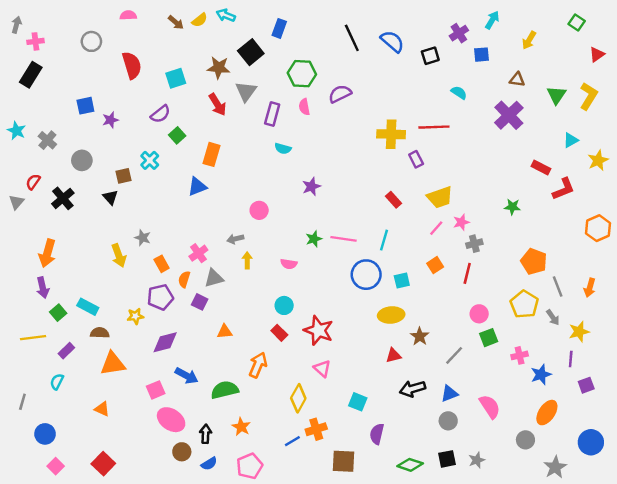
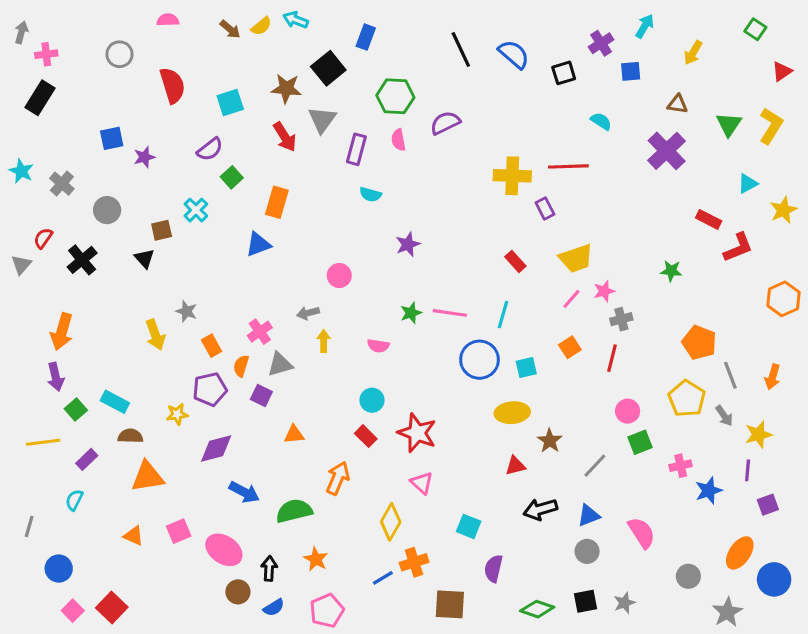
pink square: (156, 390) -> (179, 531), moved
orange ellipse: (547, 413) -> (740, 553), moved
red square: (103, 464) -> (112, 607), moved

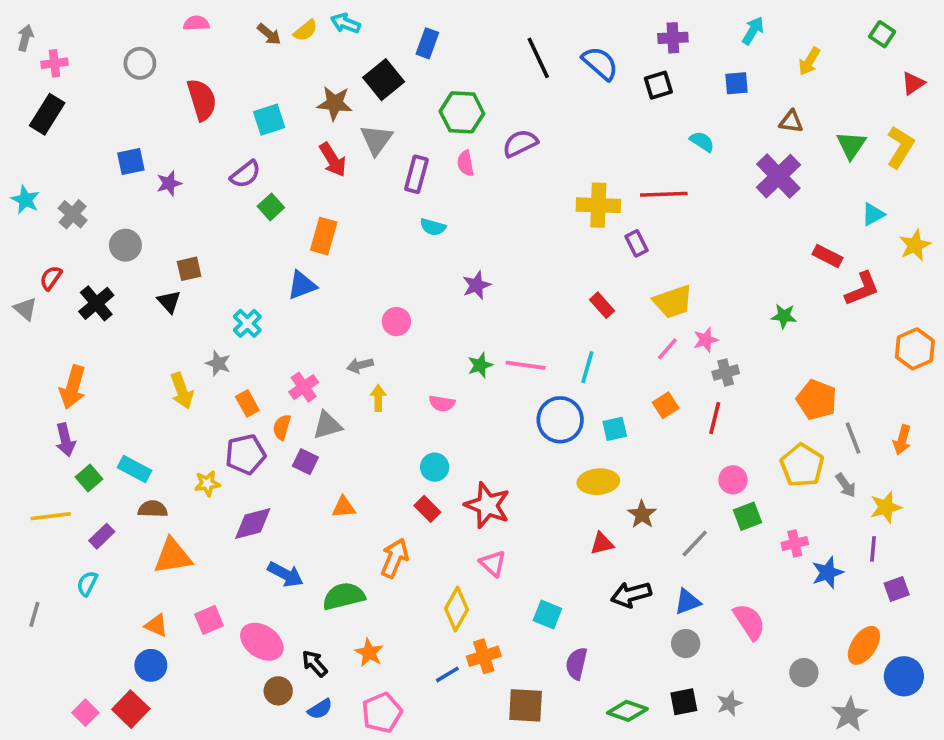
purple cross: (601, 43) -> (673, 38), moved, turned 30
cyan cross: (196, 210) -> (247, 323), moved
gray triangle: (21, 265) -> (25, 309), turned -30
blue circle: (59, 569) -> (151, 665), moved
black arrow: (269, 569) -> (315, 664), turned -45

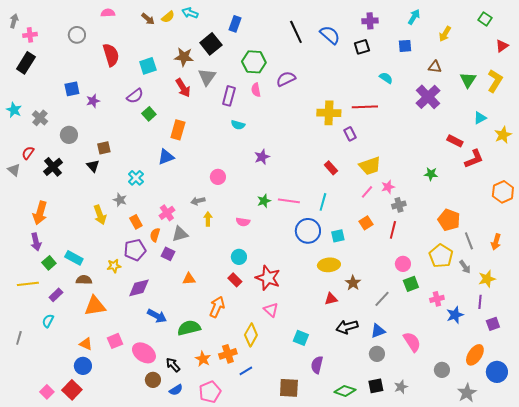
orange cross: (484, 656) -> (228, 354), moved

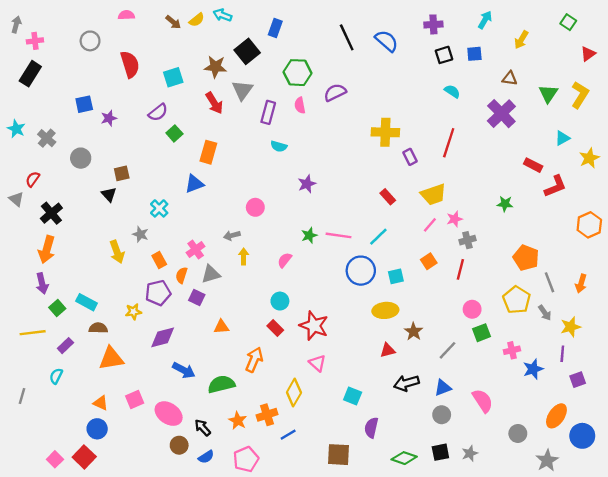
black square: (362, 47) -> (444, 55), moved
red line: (365, 107) -> (449, 143), moved, turned -70
black cross: (53, 167) -> (51, 213), moved
cyan line: (323, 202) -> (378, 237), turned 30
pink semicircle: (243, 222) -> (285, 260), turned 120

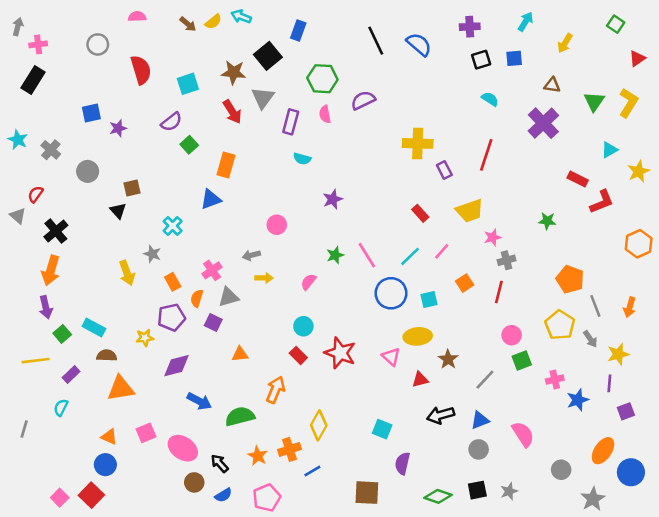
pink line: (430, 225) -> (442, 251), moved
pink line: (339, 235) -> (367, 255), turned 50
yellow arrow: (244, 257) -> (264, 278), turned 91
pink triangle: (317, 363) -> (391, 357), moved

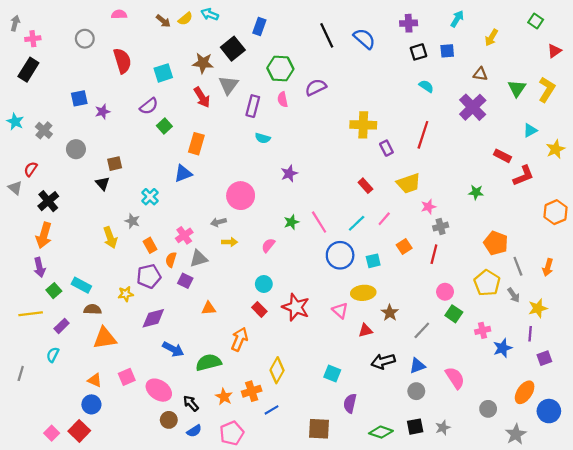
pink circle: (277, 225) -> (241, 196), size x1.6
green square: (522, 361) -> (454, 314), turned -35

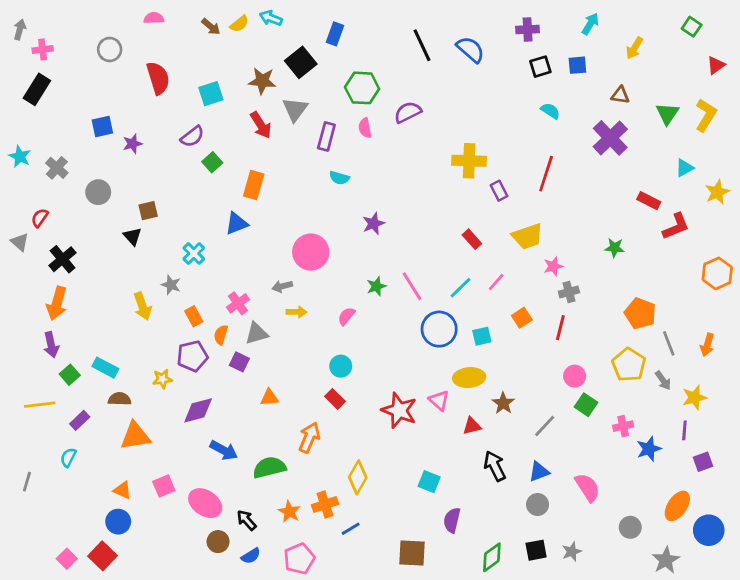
red star: (296, 307) -> (399, 410), moved
black arrow: (383, 361) -> (495, 466), turned 80
green diamond: (381, 432) -> (492, 557), turned -55

